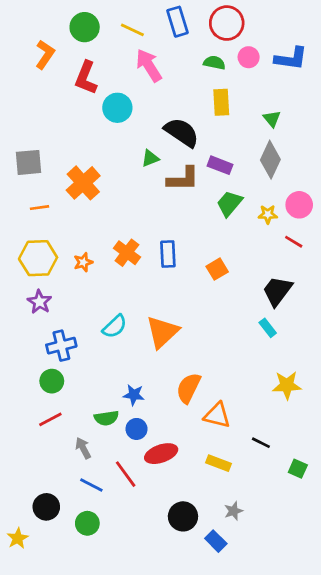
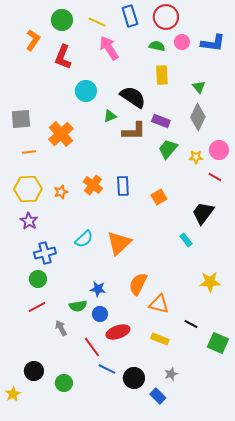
cyan circle: (117, 108) -> (86, 91), moved
cyan rectangle: (268, 328) -> (186, 240), moved
green square: (298, 469) -> (218, 343), size x1.5
blue line: (91, 485) -> (107, 369), moved

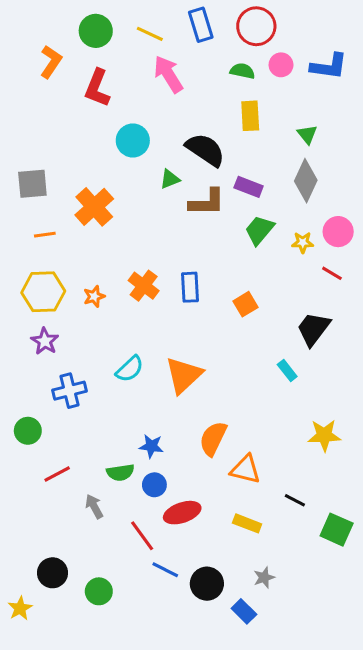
green circle: (38, 279) -> (28, 431), moved

